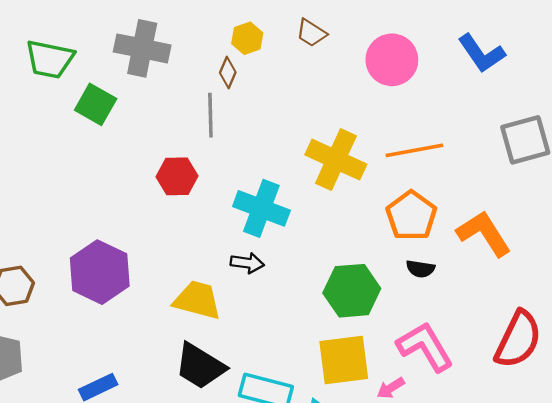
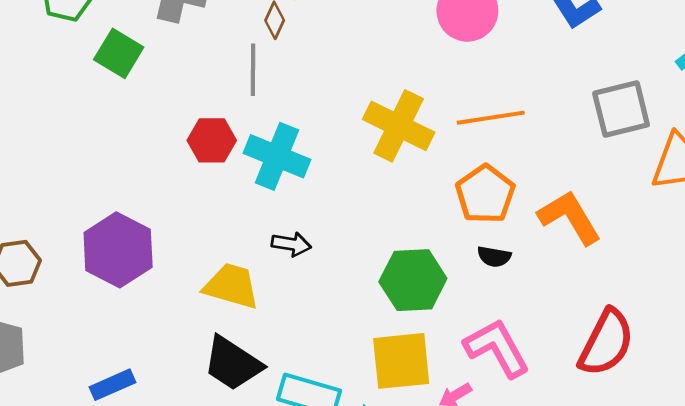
cyan cross: (261, 208) -> (277, 156), moved

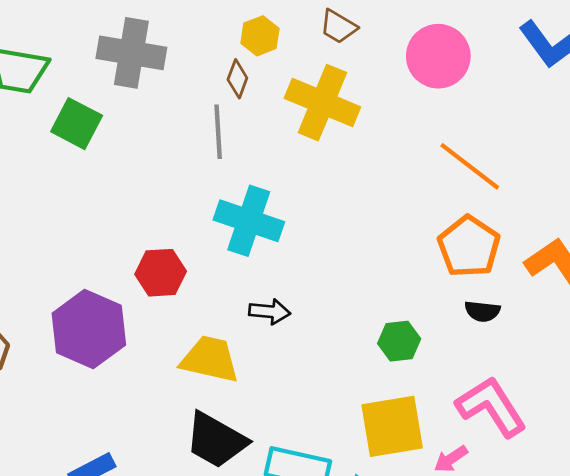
orange line: (491, 118) -> (470, 166), turned 50
yellow cross: (399, 126) -> (322, 103), moved
red hexagon: (212, 140) -> (161, 273), moved
green hexagon: (413, 280) -> (399, 341), size x0.6

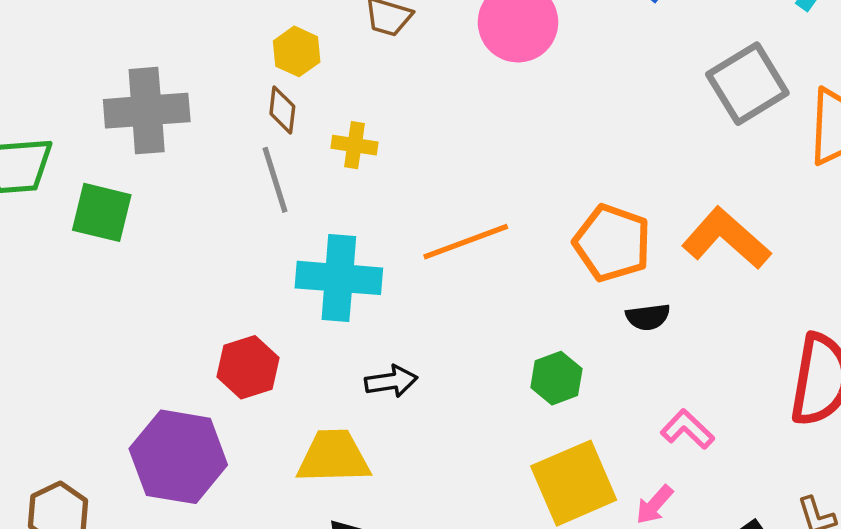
yellow cross: (322, 103) -> (355, 145), moved, size x0.5
orange line: (470, 166) -> (466, 242), moved, turned -44
pink L-shape: (491, 407) -> (687, 429), size x0.6

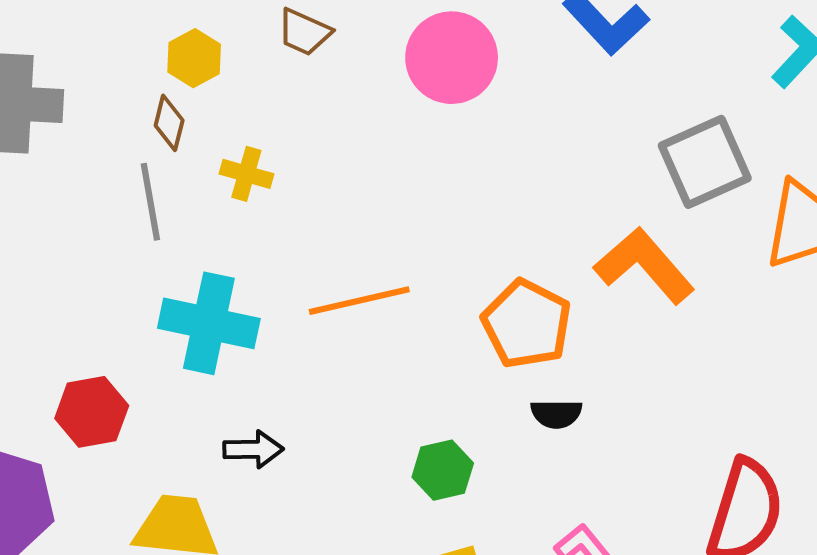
orange L-shape: (726, 238) -> (644, 265), moved

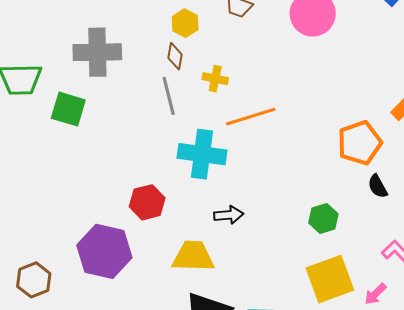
orange line: (359, 301) -> (251, 117), moved
orange pentagon: (527, 324) -> (360, 143), turned 30
black semicircle: (556, 414) -> (378, 186), turned 65

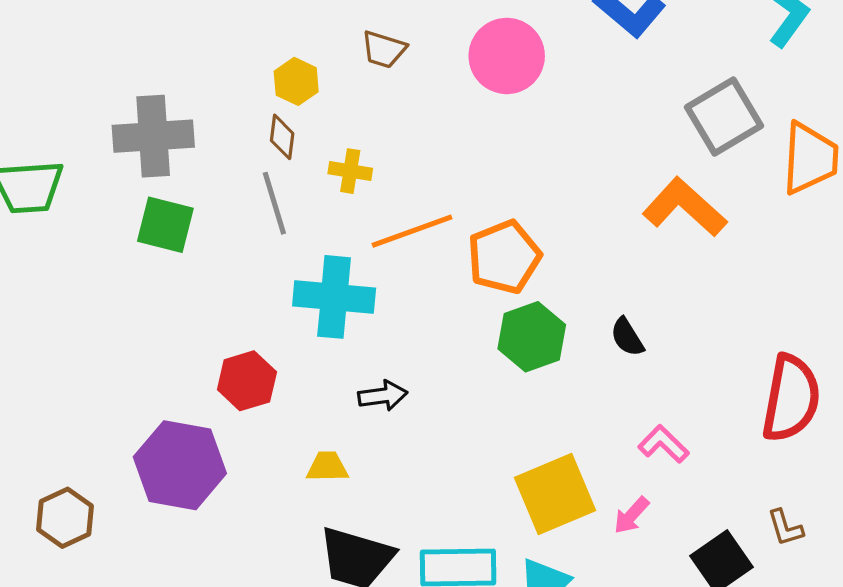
green square: (68, 109) -> (165, 225), moved
orange pentagon: (360, 143) -> (504, 257), moved
green hexagon: (323, 218) -> (532, 337), moved, size x1.4
yellow trapezoid: (193, 256) -> (327, 467), size x0.6

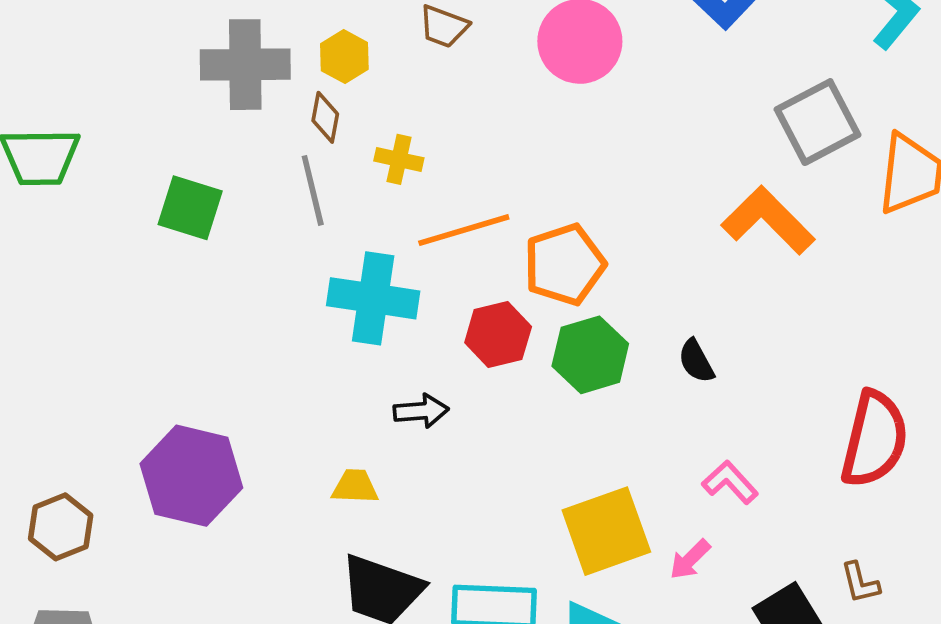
gray cross: (153, 136) -> (245, 65), moved
red hexagon: (247, 381) -> (498, 335), moved

